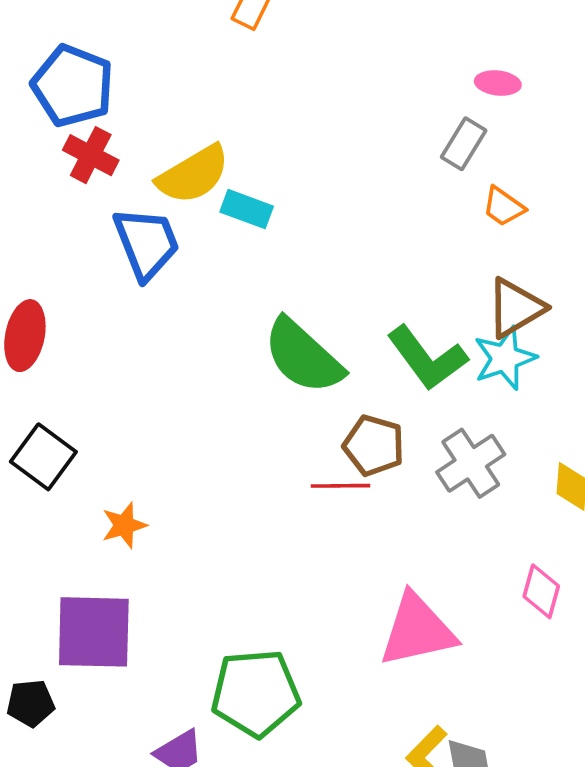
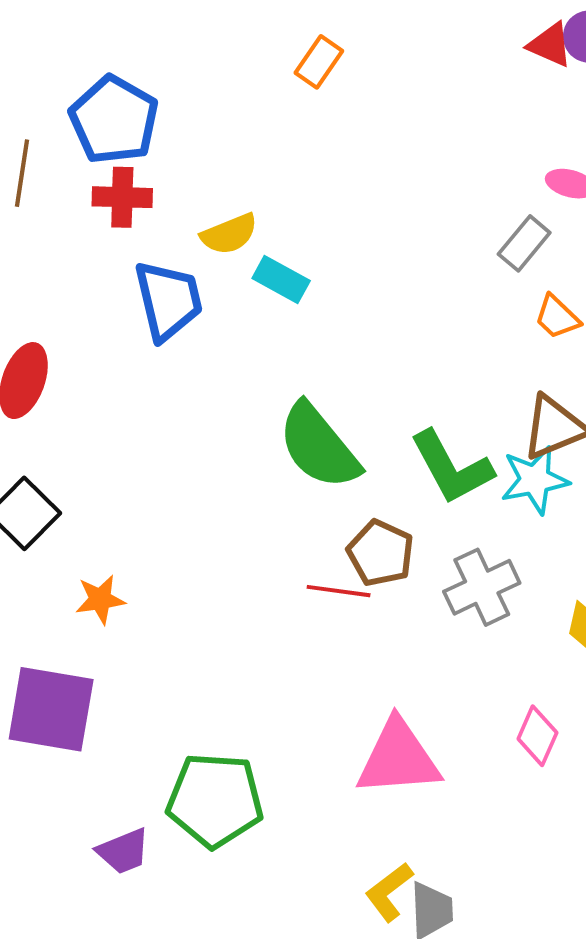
red cross: (91, 155) -> (122, 197), turned -34
yellow semicircle: (193, 174) -> (229, 234), size x0.7

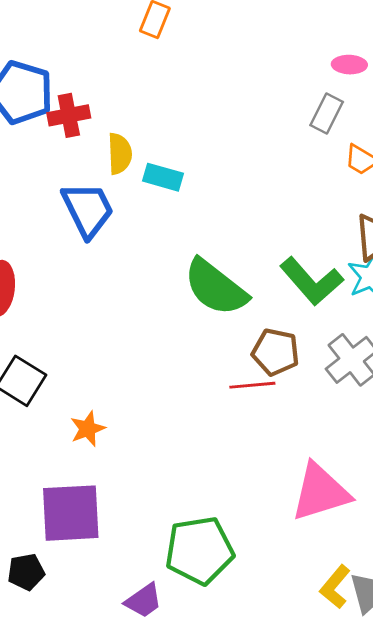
red cross: (122, 197) -> (69, 115), moved
yellow semicircle: (229, 234) -> (120, 154), turned -57

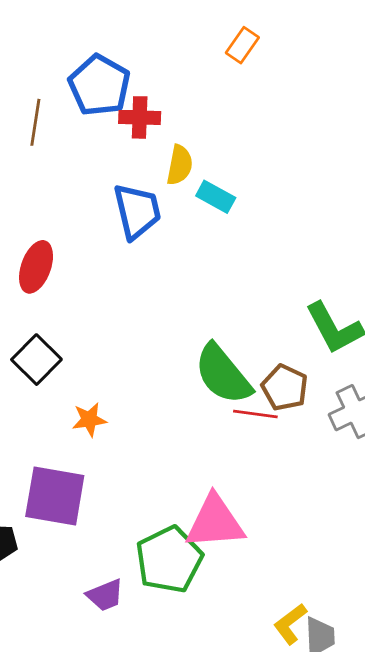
green semicircle: (216, 287) -> (223, 374), moved
pink triangle: (320, 492) -> (215, 522), moved
green pentagon: (199, 550) -> (169, 560), turned -30

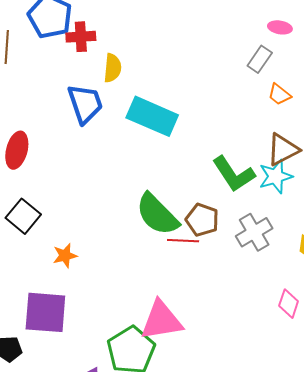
cyan rectangle: (216, 197) -> (152, 116), moved, size x1.8

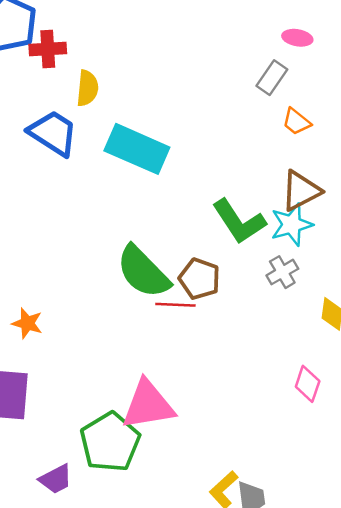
blue trapezoid: (85, 104) -> (53, 133), turned -39
gray cross: (254, 232) -> (282, 272), moved, size x0.7
orange star: (65, 256) -> (27, 323), turned 30

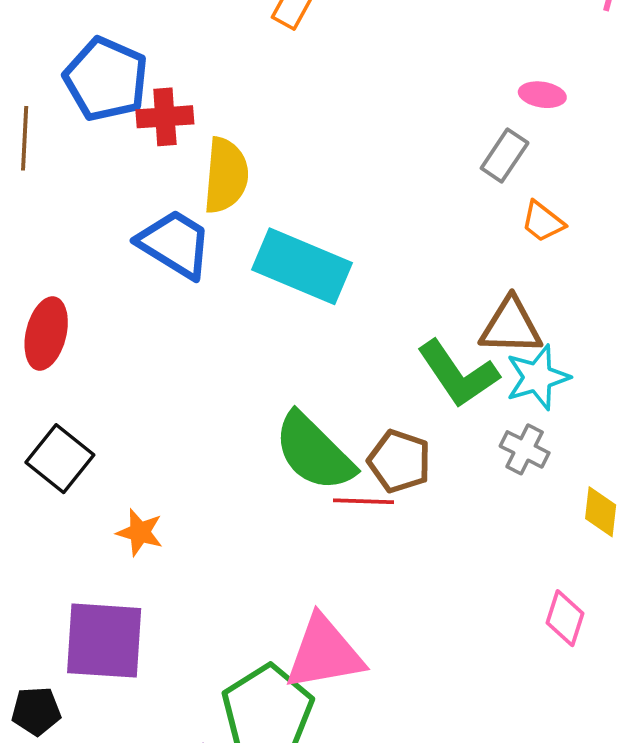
yellow semicircle: (87, 88) -> (226, 175), size x1.4
brown triangle: (301, 191) -> (511, 326), moved, turned 30
gray cross: (282, 272) -> (525, 449), turned -32

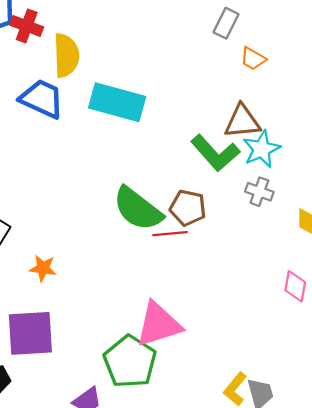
red cross: (165, 117) -> (27, 26), turned 32

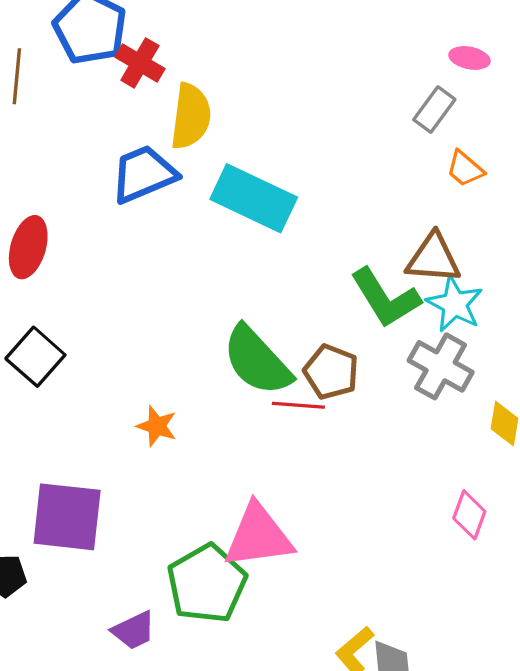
blue trapezoid: (42, 99) -> (144, 174), turned -57
cyan star: (262, 149) -> (455, 304), turned -30
gray cross: (259, 192) -> (441, 366), size x1.5
orange star: (43, 268) -> (157, 426), moved

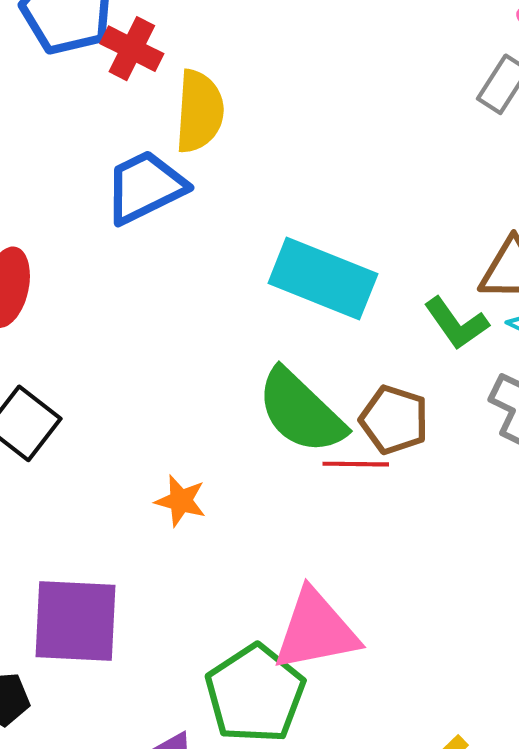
cyan rectangle: (254, 198) -> (323, 278), moved
green L-shape: (385, 298) -> (456, 323), size x0.7

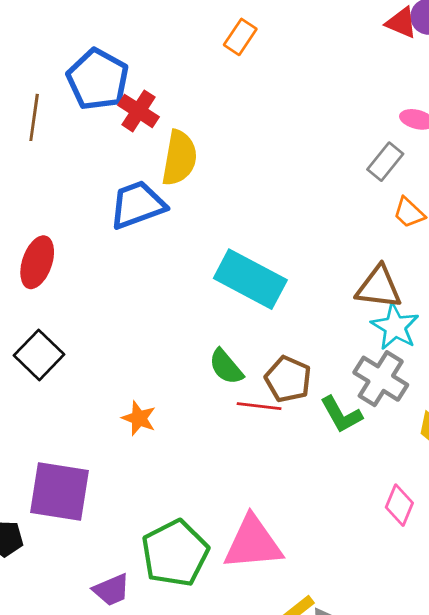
green L-shape: (456, 323) -> (341, 415), moved
green semicircle: (301, 411) -> (226, 367), size x0.6
pink triangle: (316, 630) -> (253, 543), moved

